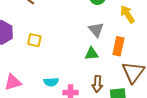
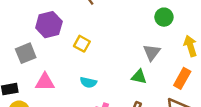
orange rectangle: (118, 46) -> (182, 78), moved
cyan semicircle: (51, 82) -> (88, 82), moved

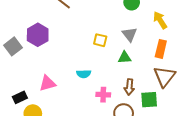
yellow square: (82, 44) -> (100, 40), moved
gray square: (26, 53) -> (13, 46), moved

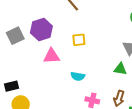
yellow square: (100, 40) -> (79, 40), moved, turned -32
pink triangle: (47, 83) -> (52, 56), moved

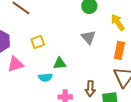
green triangle: (120, 69) -> (60, 63), moved

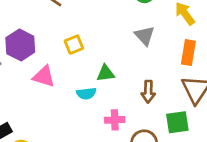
pink triangle: (15, 64) -> (44, 76), turned 36
brown arrow: (90, 89) -> (148, 92), moved

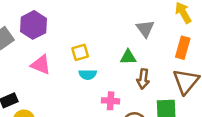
yellow square: (74, 45) -> (80, 52), moved
green triangle: (106, 73) -> (128, 57), moved
pink triangle: (44, 76) -> (41, 65), moved

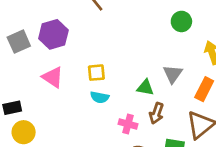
gray triangle: (145, 29) -> (173, 74), moved
pink cross: (111, 101) -> (128, 124), moved

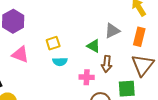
gray triangle: (173, 74) -> (112, 31), turned 42
green triangle: (145, 88) -> (93, 46), turned 32

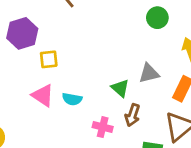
yellow square: (53, 43) -> (49, 59), moved
pink triangle: (20, 54) -> (43, 95), moved

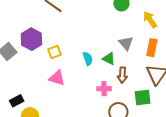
gray triangle: (149, 73) -> (126, 43), turned -42
cyan semicircle: (72, 99) -> (88, 59), moved, turned -104

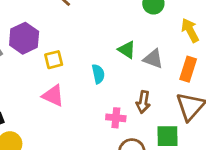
gray triangle: (126, 43) -> (153, 59), turned -35
green triangle: (109, 59) -> (127, 50), moved

